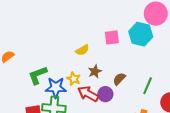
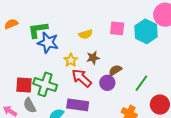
green L-shape: (38, 75) -> (38, 30), moved
blue star: (56, 88) -> (48, 43), moved
purple circle: (105, 94) -> (107, 83), moved

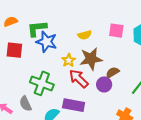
brown star: (93, 58) -> (91, 59), size x1.6
red square: (24, 85) -> (14, 50), moved

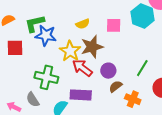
pink square: (116, 31) -> (114, 25), moved
yellow star: (69, 60) -> (70, 51), size x1.5
brown semicircle: (113, 72) -> (116, 86), moved

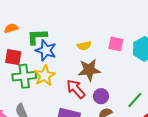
pink square: (114, 25) -> (116, 44), moved
yellow star: (70, 51) -> (45, 76), moved
green cross: (46, 77) -> (24, 76), moved, turned -30

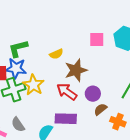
yellow semicircle: (84, 46) -> (56, 54), moved
blue star: (46, 50) -> (16, 69), moved

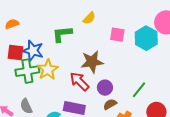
green L-shape: (18, 48) -> (62, 34), moved
yellow semicircle: (56, 54) -> (89, 18), moved, turned -32

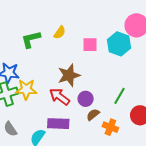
green L-shape: (62, 34) -> (31, 39), moved
yellow star: (48, 70) -> (26, 89), turned -30

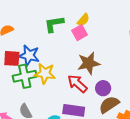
pink square: (90, 45) -> (80, 33), moved, turned -35
brown semicircle: (93, 115) -> (109, 105), size x1.5

